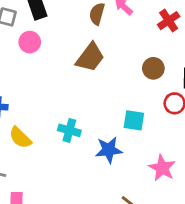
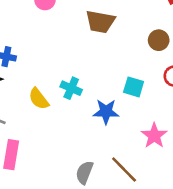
brown trapezoid: (90, 57) -> (100, 22), turned 56
yellow semicircle: (20, 138) -> (39, 99), moved

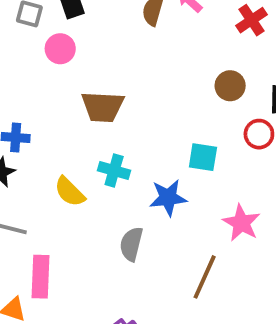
brown trapezoid: (100, 22) -> (103, 107), moved
brown line: (124, 170) -> (205, 277), turned 76
gray semicircle: (84, 172) -> (131, 244), moved

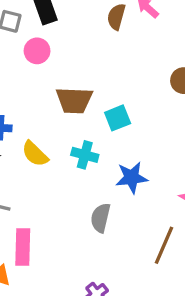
cyan square: (203, 157) -> (118, 118), moved, turned -30
yellow semicircle: (70, 192) -> (35, 154), moved

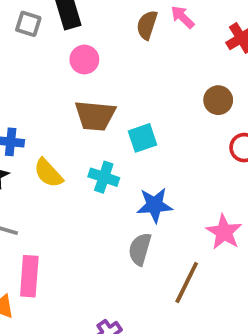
pink circle: (37, 51) -> (84, 60), moved
gray semicircle: (100, 218) -> (140, 249), moved

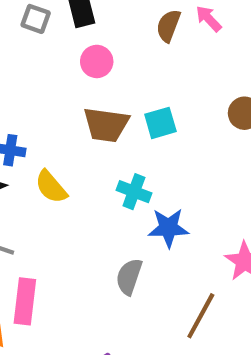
cyan square: (142, 138) -> (160, 123), moved
cyan cross: (104, 177) -> (134, 192), moved
gray semicircle: (140, 249) -> (129, 277), moved

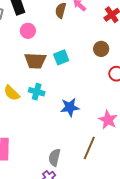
cyan cross: (134, 192) -> (37, 92), moved
gray semicircle: (129, 277) -> (54, 157), moved

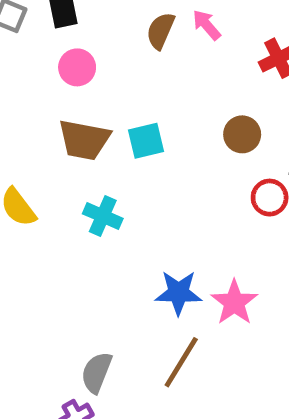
cyan cross: (37, 92) -> (103, 216), moved
blue star: (70, 107) -> (178, 293), moved

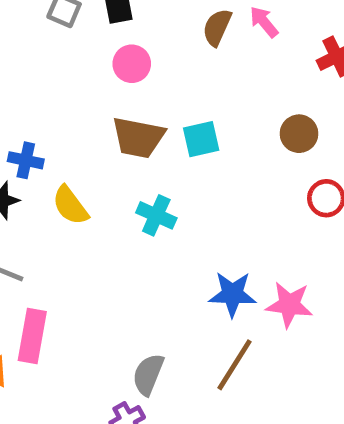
pink star: (234, 302) -> (289, 305), turned -30

